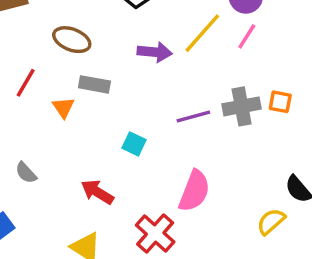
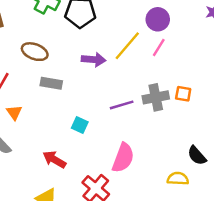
orange triangle: (63, 107) -> (14, 112), moved
yellow semicircle: (271, 221) -> (178, 179), turned 45

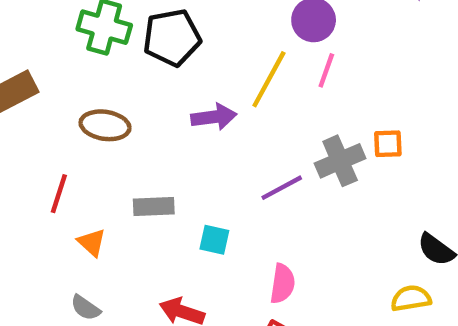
gray rectangle: (51, 83) -> (154, 206), moved
pink semicircle: (123, 158) -> (282, 284), moved, size x0.7

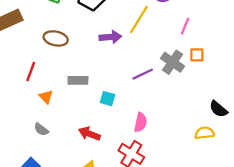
pink line: (326, 70) -> (185, 26), moved
gray cross: (340, 161) -> (173, 62), turned -35

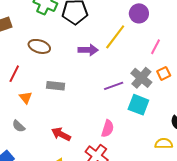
orange square: (197, 55) -> (164, 73), turned -32
cyan square: (108, 99) -> (138, 105), moved, size x1.5

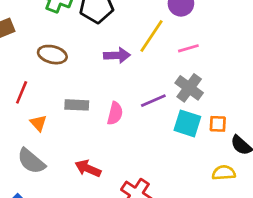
pink line: (156, 47) -> (188, 48), moved, turned 49
orange square: (164, 73) -> (218, 124), moved, turned 32
gray semicircle: (19, 126) -> (31, 161), size x1.6
pink semicircle: (108, 129) -> (115, 113), moved

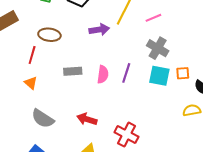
red line: (22, 92) -> (32, 55), moved
purple line: (153, 101) -> (126, 73), moved, turned -42
orange triangle: (38, 123) -> (31, 83), moved

